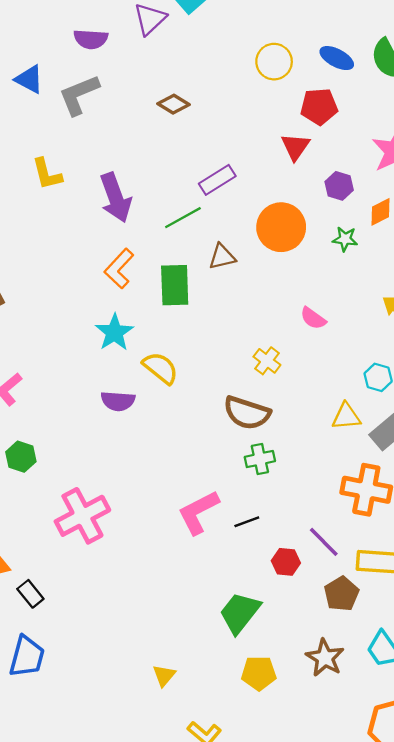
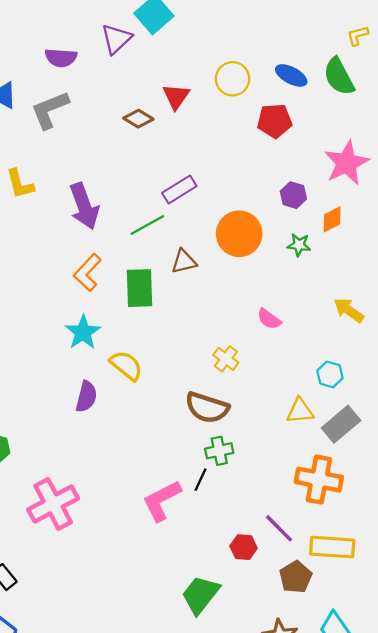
red triangle: (295, 147) -> (176, 96), moved
purple semicircle: (118, 401) -> (86, 397), turned -80
black line: (247, 522) -> (200, 480), moved, turned -45

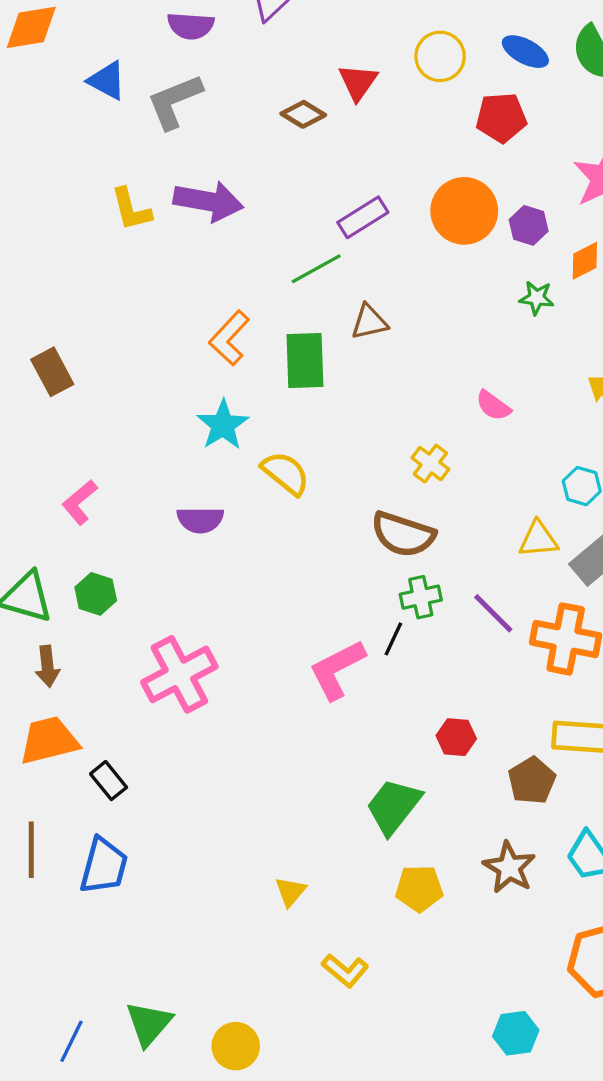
purple arrow: (84, 206) -> (208, 201), moved, turned -60
orange circle: (239, 234) -> (464, 211), moved
purple semicircle: (86, 397) -> (200, 520), moved, turned 76
purple line: (279, 528) -> (493, 613), moved

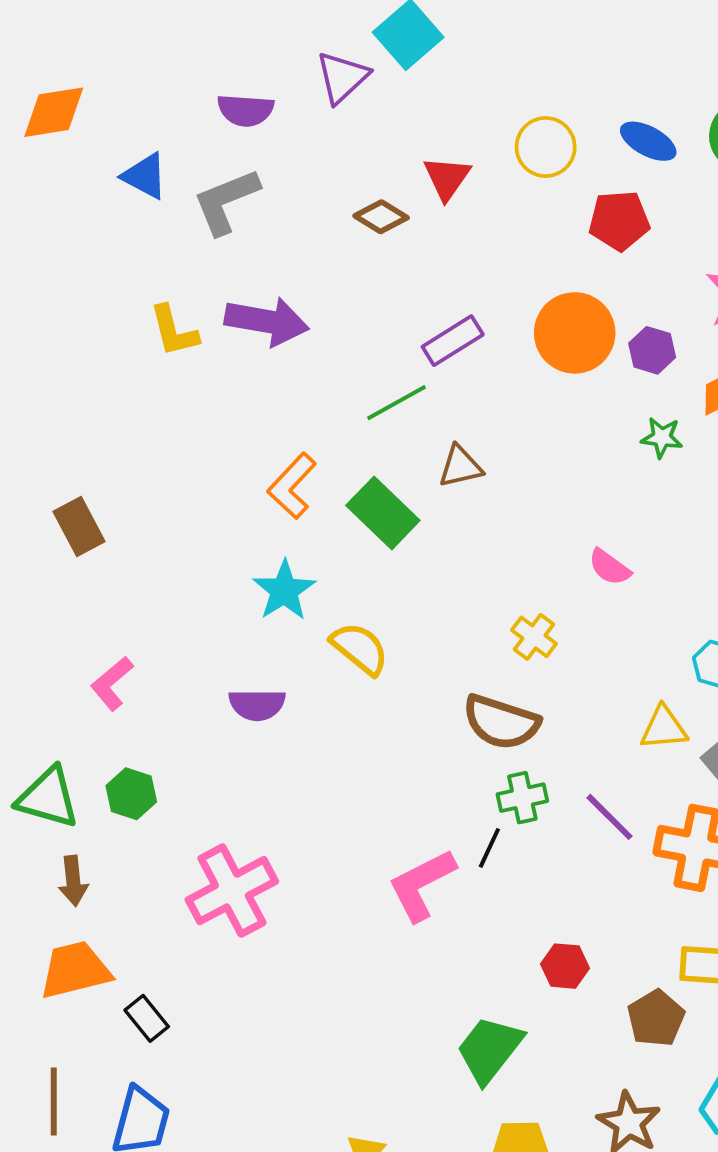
green rectangle: (305, 361) -> (383, 513), turned -44

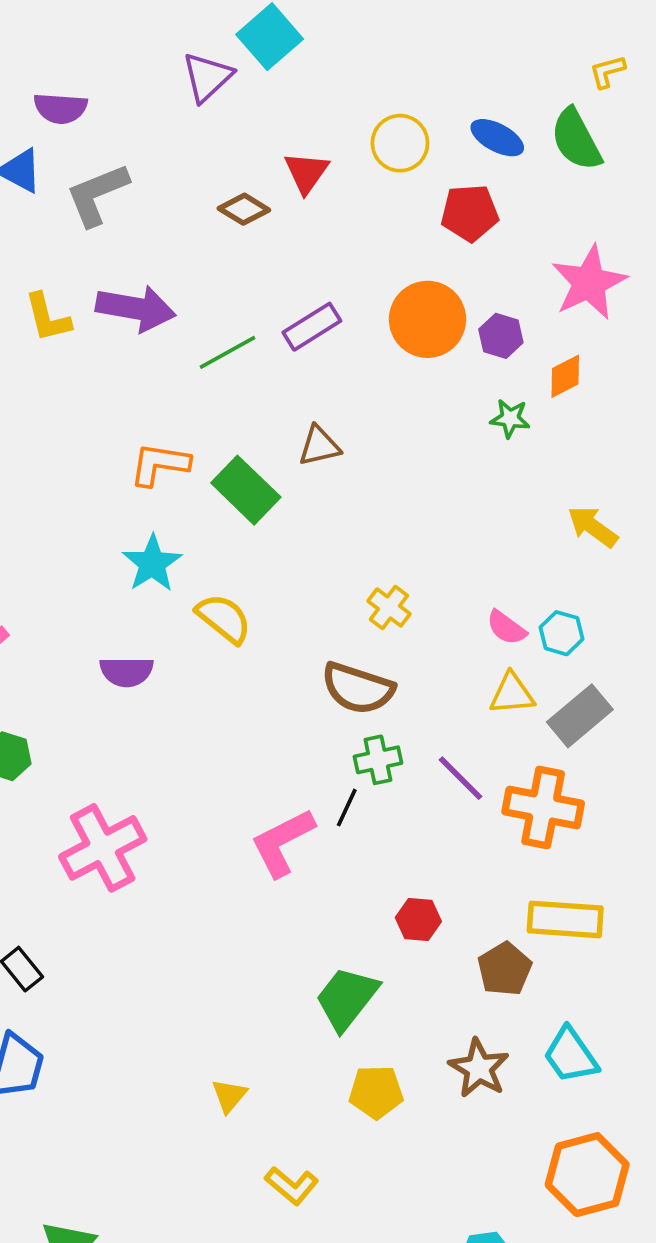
purple semicircle: (245, 110) -> (60, 108), moved
green line: (397, 403) -> (227, 352), moved
orange L-shape: (292, 486) -> (160, 464), turned 56
pink semicircle: (609, 567) -> (506, 628), moved

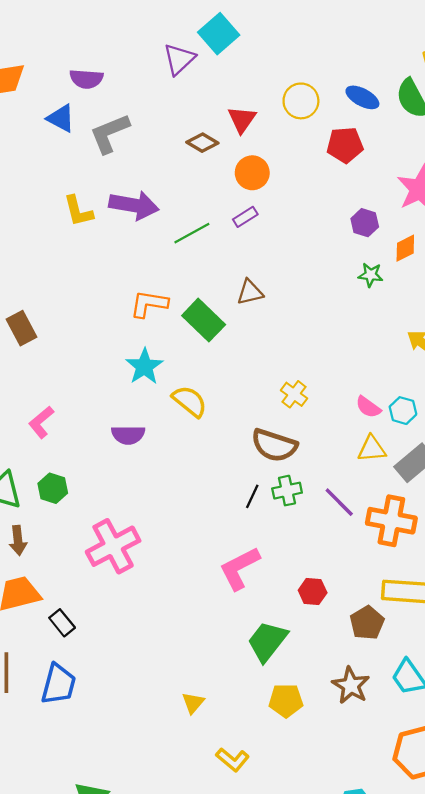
orange circle: (428, 319) -> (252, 173), moved, size x0.7
purple rectangle: (312, 327) -> (245, 217), size x0.7
black line: (347, 808) -> (252, 496), moved
pink L-shape: (283, 842) -> (239, 568), moved

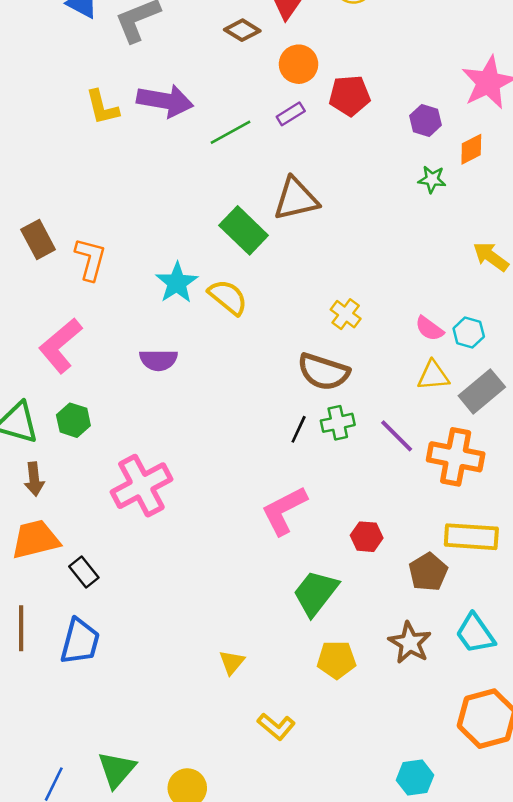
red pentagon: (345, 145) -> (350, 96), moved
brown triangle: (250, 292) -> (296, 199), size x1.5
orange L-shape: (149, 304) -> (90, 259), moved, turned 96
yellow semicircle: (190, 401) -> (228, 297), moved
pink L-shape: (41, 422) -> (60, 346), size x1.5

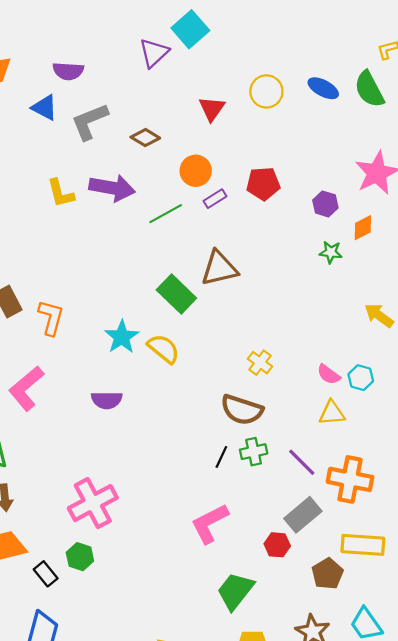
brown diamond: (242, 30) -> (145, 138), moved
orange circle: (299, 64) -> (196, 171), moved
gray rectangle: (482, 391) -> (303, 515), moved
green hexagon: (73, 420) -> (80, 557), moved

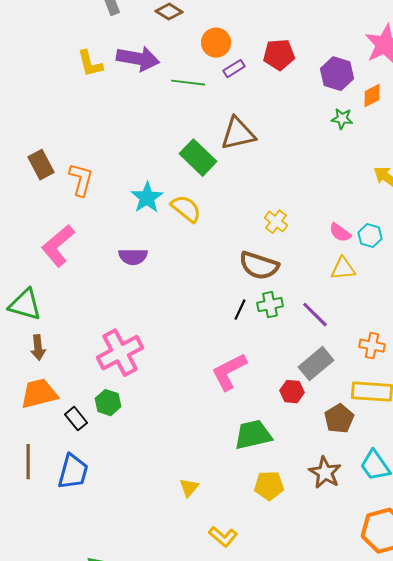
purple hexagon: (325, 204) -> (337, 74), size x1.4
green line: (166, 214) -> (188, 83), turned 36
orange cross: (350, 479) -> (372, 346), moved, size x0.6
green trapezoid: (235, 591) -> (253, 435), turned 39

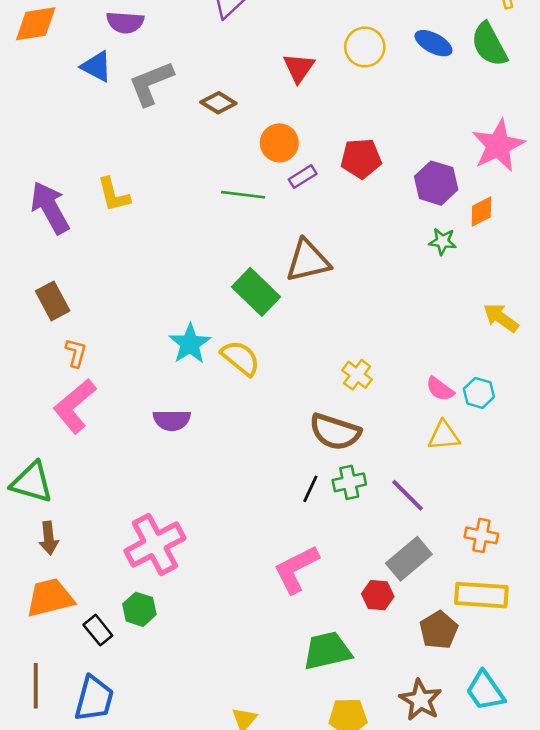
purple arrow: (138, 59) -> (50, 208), moved, turned -129
yellow L-shape: (90, 64) -> (113, 195), moved
orange L-shape: (81, 180) -> (76, 353), moved, size x0.7

